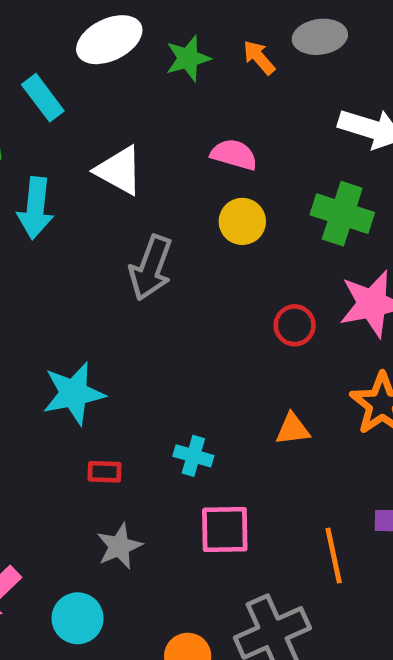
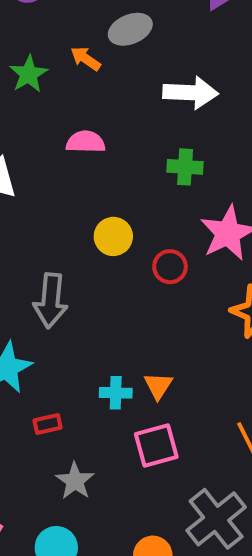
green cross: (342, 214) -> (185, 167), size x0.7
yellow circle: (242, 221) -> (113, 236), moved
gray arrow: (151, 268) -> (51, 301), moved
orange triangle: (293, 429) -> (158, 386), moved, turned -36

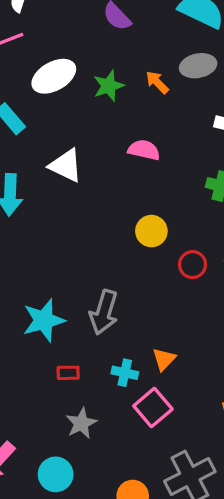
gray arrow: (51, 301) -> (104, 312), moved
cyan cross: (116, 393) -> (125, 373), moved
pink square: (156, 446) -> (153, 407), turned -36

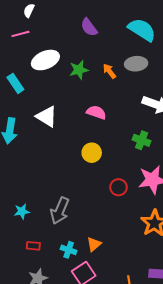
yellow circle: (151, 231) -> (92, 153), moved
cyan star: (44, 320) -> (22, 211), size x0.6

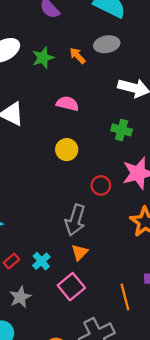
gray arrow: (60, 211) -> (75, 220), moved
red rectangle: (33, 246) -> (11, 261), turned -40
cyan cross: (69, 250) -> (41, 261), moved, turned 35

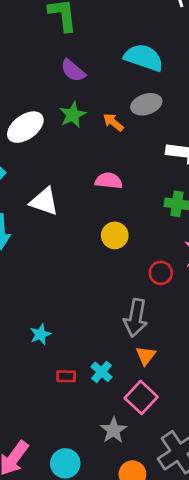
green star: (43, 58) -> (73, 115), moved
red rectangle: (11, 261) -> (66, 376), turned 49
gray star: (20, 297) -> (113, 430), moved

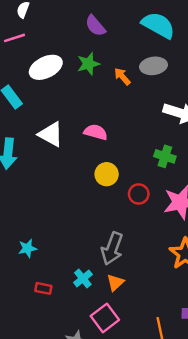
pink semicircle: (109, 181) -> (96, 132), moved
red circle: (161, 273) -> (139, 194), moved
cyan cross: (102, 372) -> (83, 279), moved

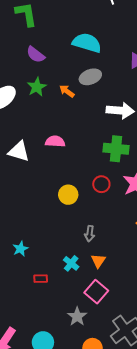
green cross: (165, 156) -> (116, 149), size x1.4
yellow circle: (107, 174) -> (68, 195), moved
gray arrow: (112, 248) -> (90, 234), size x0.6

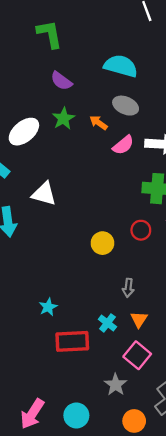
gray ellipse: (90, 77) -> (126, 106), turned 45
pink semicircle: (55, 141) -> (123, 145), moved, turned 138
red rectangle: (41, 279) -> (72, 341), size x2.0

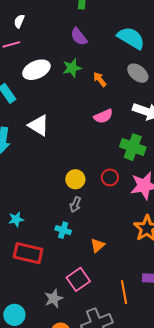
gray ellipse: (126, 106) -> (138, 73), moved
pink semicircle: (123, 145) -> (103, 116), moved
gray arrow: (128, 288) -> (75, 204), moved
orange triangle: (139, 319) -> (97, 245), moved
cyan cross: (107, 323) -> (63, 230), moved, turned -35

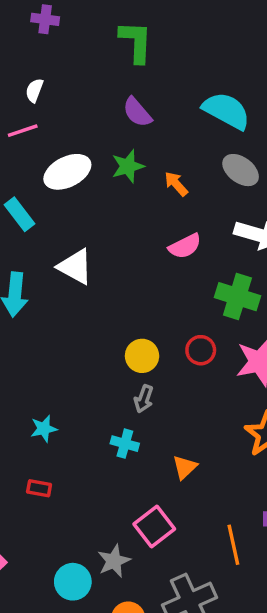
red rectangle: (28, 253) -> (39, 488), moved, size x0.5
cyan circle: (14, 315) -> (73, 582), moved

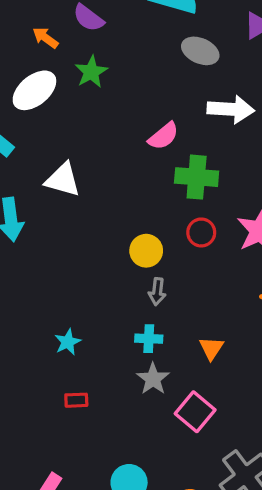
orange arrow: (176, 184) -> (45, 38), moved
green cross: (237, 297) -> (197, 177), moved
gray star: (114, 561) -> (153, 379), moved

